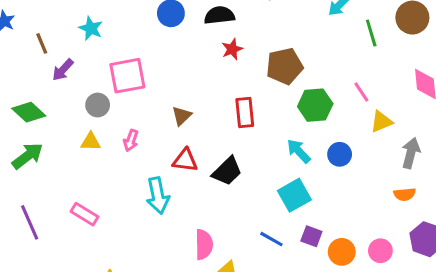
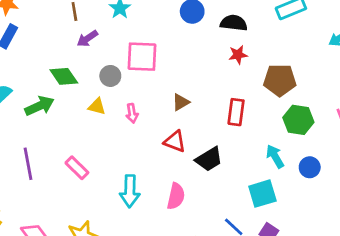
green diamond: (29, 112) -> (64, 76), moved
pink arrow: (131, 140) -> (132, 113), turned -42
cyan arrow: (158, 195) -> (130, 191), moved
pink semicircle: (204, 244) -> (176, 196), moved

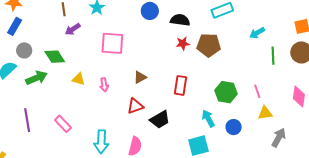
gray circle: (110, 76) -> (24, 50), moved
brown pentagon: (280, 80) -> (209, 45), moved
red triangle: (175, 141) -> (135, 106), turned -42

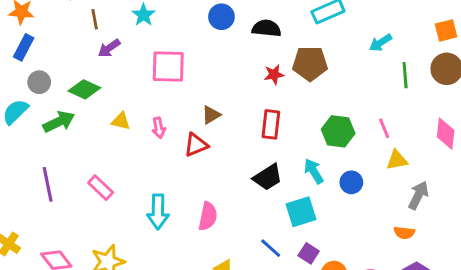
red star: (183, 43) -> (274, 74), moved
green diamond: (55, 57) -> (84, 89), turned -30
red triangle: (135, 106) -> (196, 145), moved
black trapezoid: (160, 120) -> (268, 177), moved

